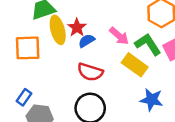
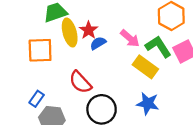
red semicircle: (90, 72) -> (80, 82), moved, turned 30
blue star: (152, 100) -> (148, 103), moved

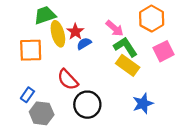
pink arrow: (130, 38) -> (115, 28), moved
green L-shape: (158, 47) -> (125, 47), moved
blue star: (148, 103) -> (143, 103), moved, turned -30

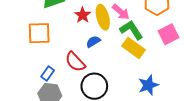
yellow ellipse: (58, 34) -> (103, 17), moved
blue semicircle: (84, 44) -> (93, 42), moved
blue rectangle: (27, 95) -> (48, 73), moved

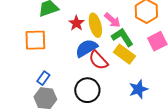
blue semicircle: (93, 42) -> (86, 48), size x1.6
red semicircle: (75, 62) -> (98, 60), moved

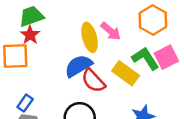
red star: (76, 23) -> (30, 35), moved
green L-shape: (122, 37) -> (145, 58), moved

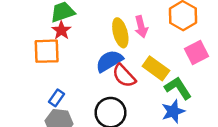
pink arrow: (111, 31) -> (141, 27), turned 35
green L-shape: (145, 58) -> (178, 88), moved

